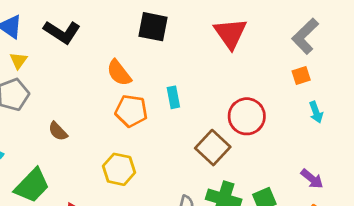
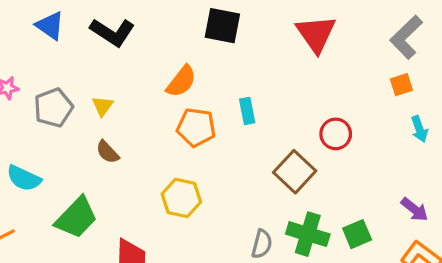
yellow triangle: (18, 61) -> (103, 106), moved
orange semicircle: (119, 73) -> (181, 81), turned -104
red circle: (247, 116) -> (336, 134), size x0.7

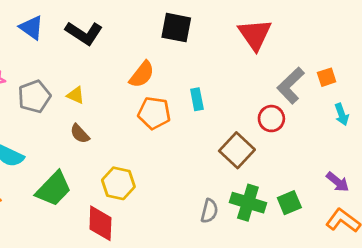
gray L-shape: (406, 37) -> (291, 85), moved
yellow triangle: (103, 106) -> (76, 95), turned -42
yellow hexagon: (181, 198) -> (118, 183), moved

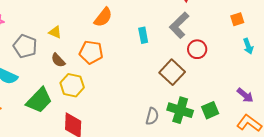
gray L-shape: (291, 85) -> (179, 25), moved
gray pentagon: (34, 96) -> (25, 46), moved, turned -30
orange pentagon: (154, 113) -> (91, 52), moved
yellow hexagon: (118, 183) -> (72, 85), moved

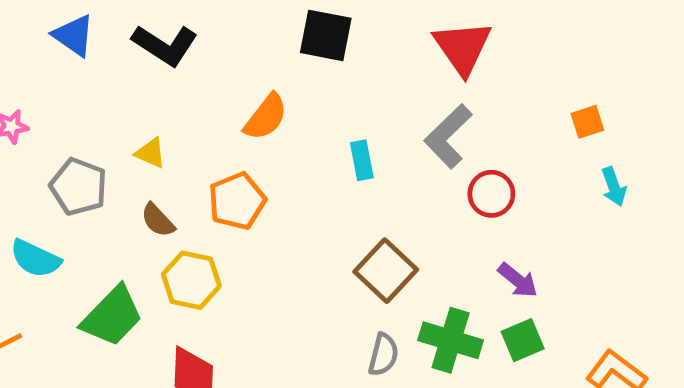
orange pentagon: (91, 52) -> (237, 201), turned -30
brown square: (172, 72) -> (386, 271), moved
purple arrow: (245, 95) -> (518, 280), moved

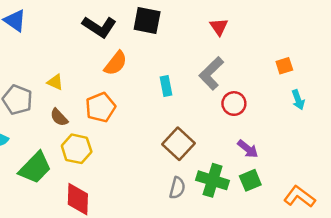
black L-shape: (165, 45) -> (99, 27), moved
red triangle: (463, 47) -> (219, 27), size x0.6

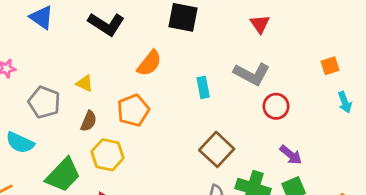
black L-shape: (99, 27) -> (106, 24), moved
gray L-shape: (211, 73) -> (252, 74), turned -108
brown semicircle: (59, 117) -> (89, 121), turned -114

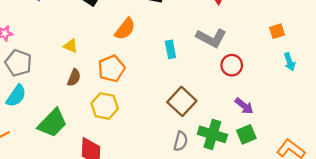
gray pentagon: (44, 102) -> (18, 63), moved
cyan semicircle: (20, 143) -> (16, 96), turned -80
yellow hexagon: (108, 155) -> (105, 106), moved

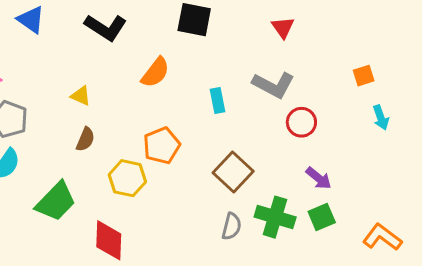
orange pentagon: (111, 69) -> (162, 146), moved

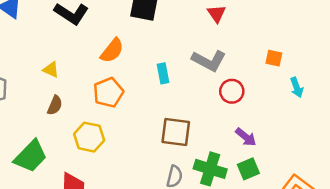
orange square: (364, 76) -> (274, 58), moved, turned 30
orange pentagon: (162, 146) -> (108, 93), moved
brown square: (233, 172) -> (176, 132), turned -36

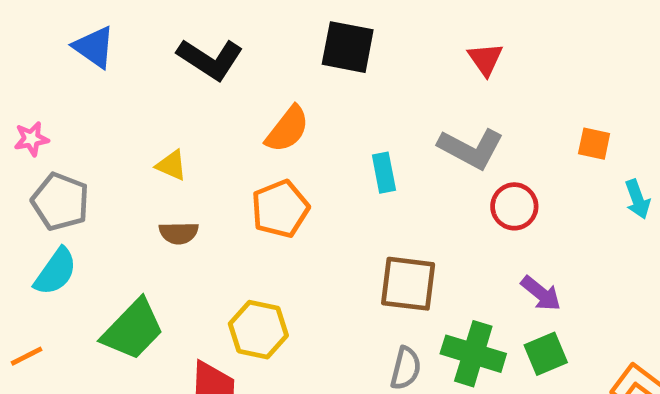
brown semicircle: (55, 105) -> (179, 233), turned 66
yellow hexagon: (89, 137) -> (258, 330), moved

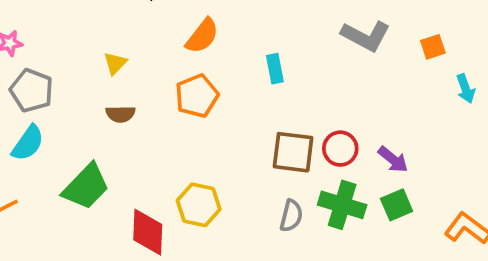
orange square: (594, 144) -> (433, 47), turned -30
gray L-shape: (471, 148) -> (366, 36), moved
yellow triangle: (171, 165) -> (115, 63), turned 50
red circle: (514, 206) -> (340, 149), moved
yellow hexagon: (258, 330) -> (199, 205), moved

